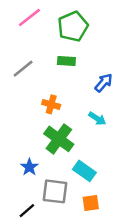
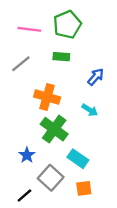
pink line: (29, 17) -> (29, 29), moved, turned 45
orange cross: (51, 104) -> (47, 97), size x1.5
gray square: (55, 191) -> (51, 178), turned 35

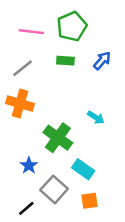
blue arrow: (96, 77) -> (102, 61), moved
orange cross: (47, 97) -> (20, 104), moved

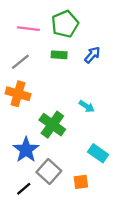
blue star: (29, 165) -> (26, 150), size x1.6
cyan rectangle: (83, 169) -> (98, 153), moved

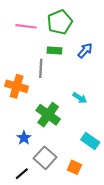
gray line: (20, 62) -> (41, 68), moved, turned -48
blue star: (26, 150) -> (24, 138), size x0.6
orange square: (81, 182) -> (74, 167), turned 32

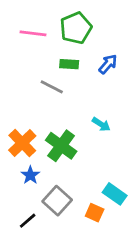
gray line: (41, 68) -> (52, 87), turned -66
orange cross: (17, 86) -> (22, 143), moved, turned 30
cyan rectangle: (90, 141) -> (115, 194), moved

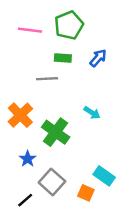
gray line: (52, 87) -> (47, 79), turned -30
orange cross: (22, 143) -> (20, 115), moved

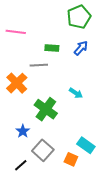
green pentagon: (69, 25) -> (79, 17), moved
pink line: (30, 30) -> (16, 32), moved
orange cross: (20, 115) -> (17, 83), moved

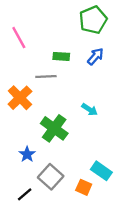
pink line: (16, 32) -> (19, 38), turned 54

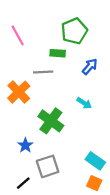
green pentagon: (93, 20) -> (74, 31), moved
blue arrow: (95, 56) -> (90, 67), moved
gray square: (51, 177) -> (48, 166), turned 30
orange square: (84, 187) -> (94, 183), moved

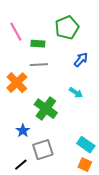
green rectangle: (58, 53) -> (38, 44), moved

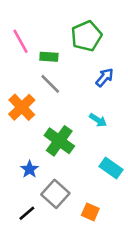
gray line: (39, 65) -> (50, 84), turned 48
cyan rectangle: (86, 145) -> (111, 168), moved
gray square: (43, 150) -> (55, 194), turned -30
orange square: (85, 165) -> (90, 212), moved

